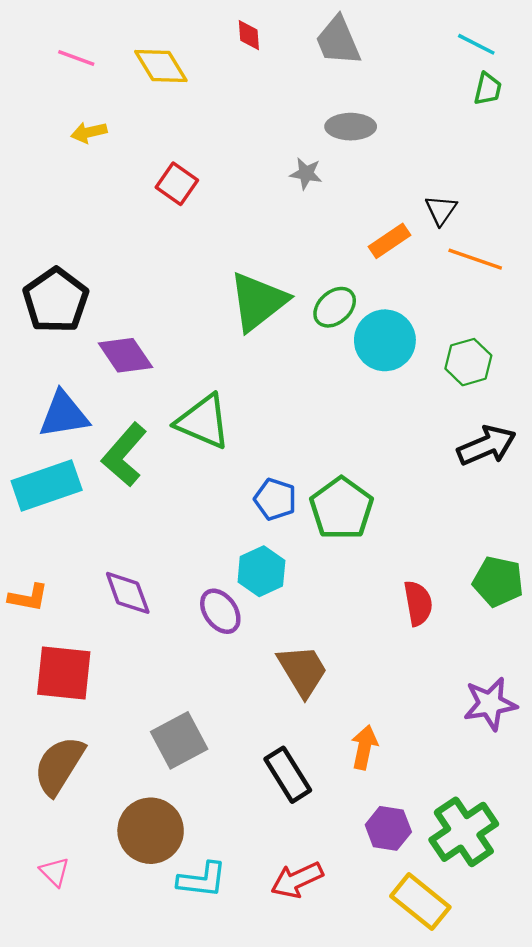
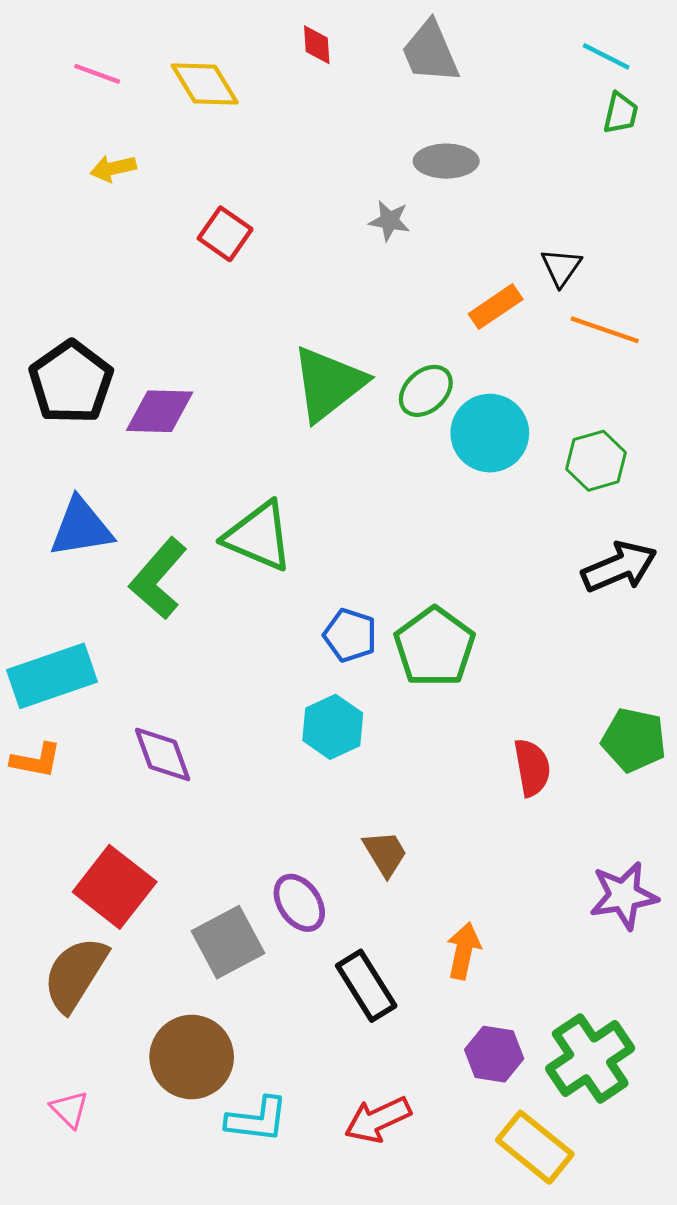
purple diamond: (125, 355) -> (160, 411), moved, turned -54
cyan rectangle: (47, 486) -> (52, 676), moved
purple ellipse: (220, 611) -> (299, 903), moved
brown trapezoid: (303, 671) -> (385, 853), size x0.7
red square: (64, 673) -> (115, 887), moved, turned 32

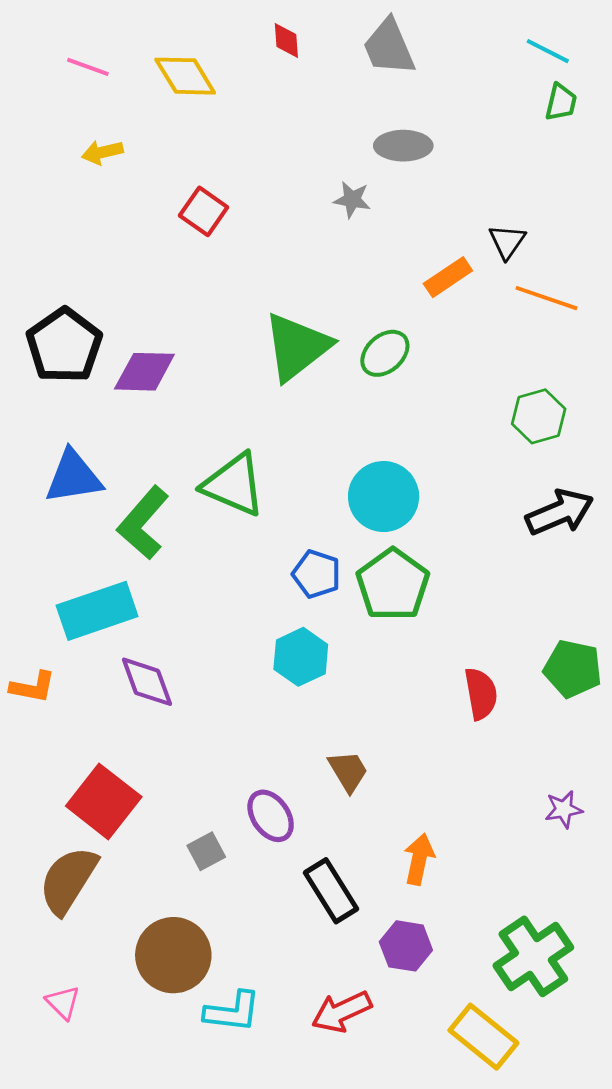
cyan circle: (490, 433) -> (384, 497), moved
cyan rectangle: (52, 676) -> (97, 611), moved
purple star: (624, 896) -> (564, 809), size x0.6
gray square: (228, 942) -> (206, 851), size x0.6
purple hexagon: (494, 1054) -> (406, 946), moved

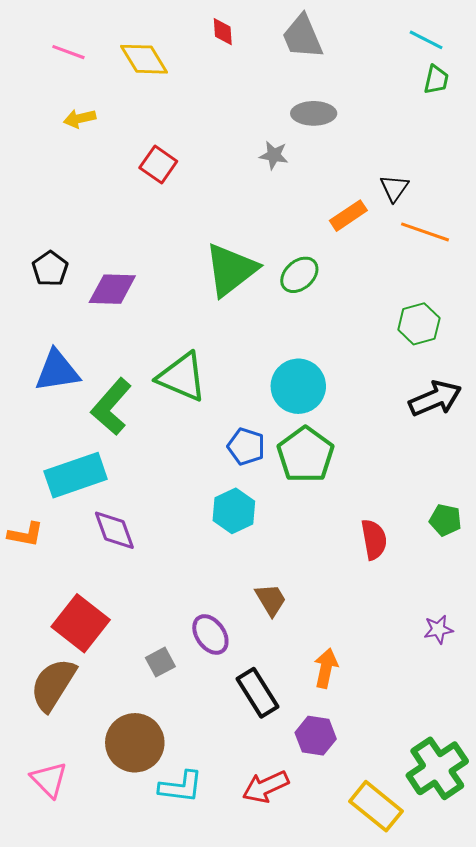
black pentagon: (64, 345) -> (50, 269), size x0.6
green pentagon: (573, 669) -> (445, 520), size x0.7
green cross: (533, 956) -> (437, 768), moved
pink triangle: (63, 1002) -> (49, 780), size x1.4

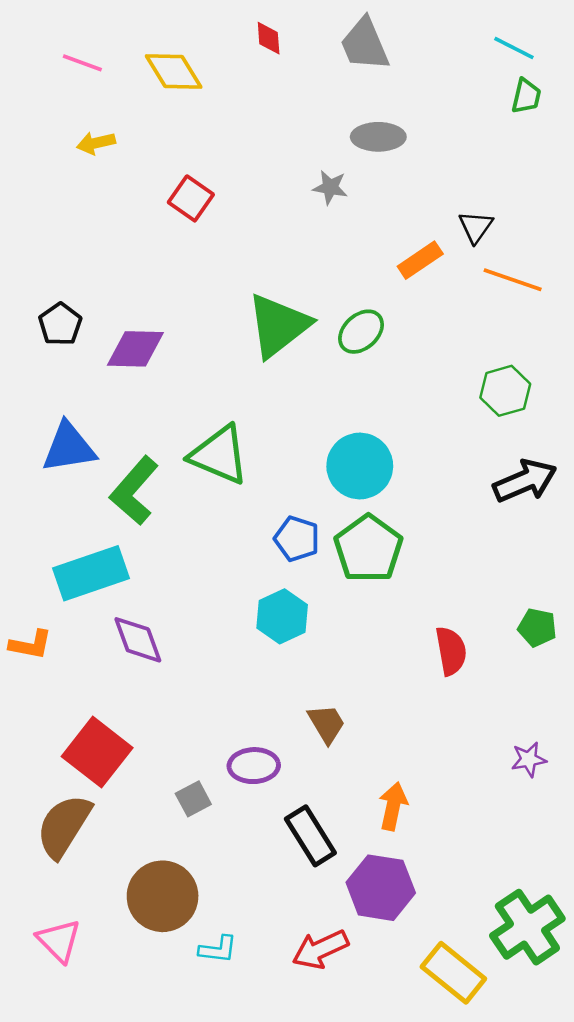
purple ellipse: (210, 635) -> (254, 766), turned -57
purple hexagon: (316, 736) -> (381, 888), size x1.4
cyan L-shape: (181, 787) -> (218, 949), size x0.7

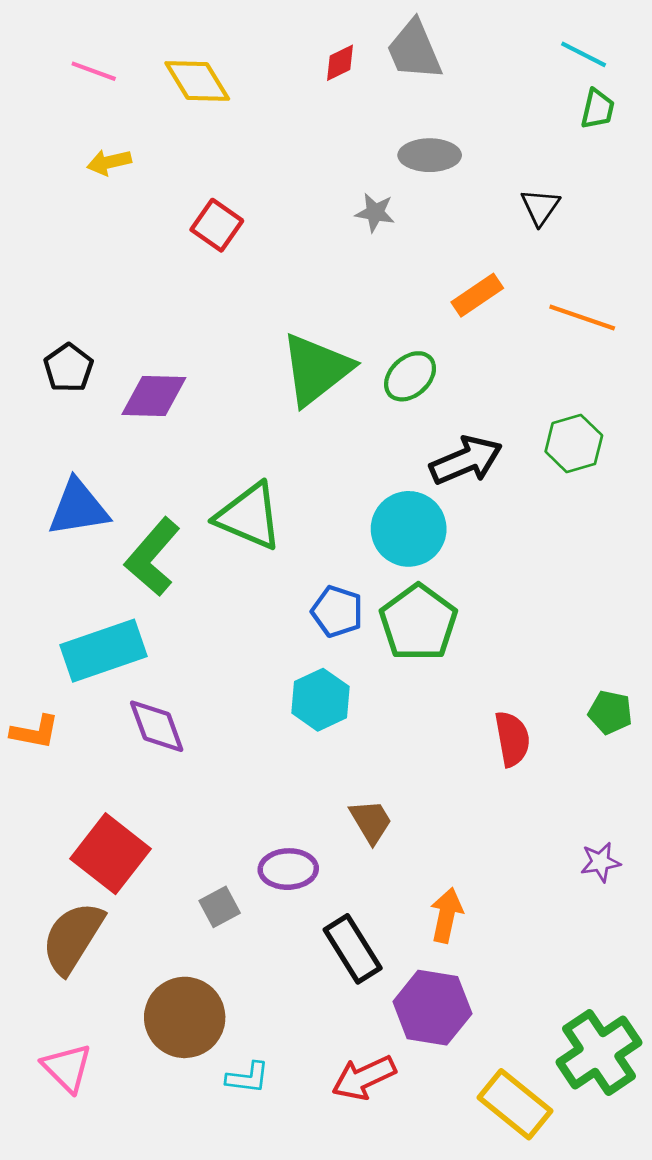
red diamond: (269, 38) -> (340, 63), moved, turned 68
black triangle: (476, 227) -> (540, 207), moved
black arrow: (525, 481) -> (466, 460), moved

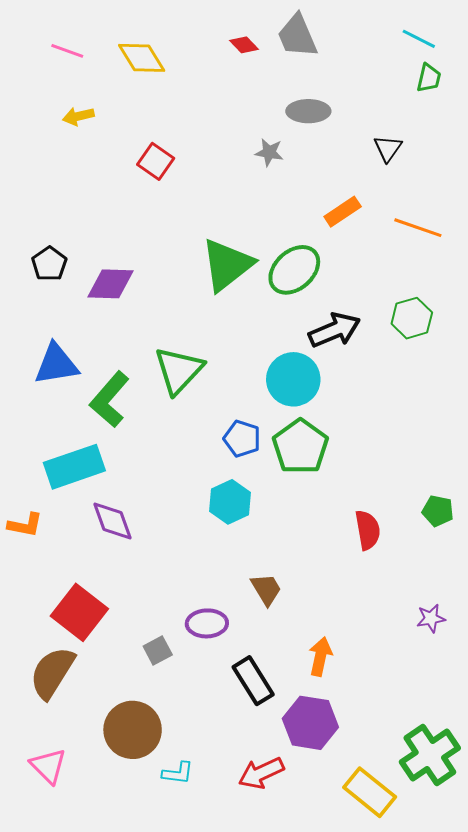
red diamond: (340, 63) -> (244, 45), turned 72
green ellipse: (410, 376) -> (294, 270), size x1.4
green triangle: (249, 516) -> (179, 370), turned 50

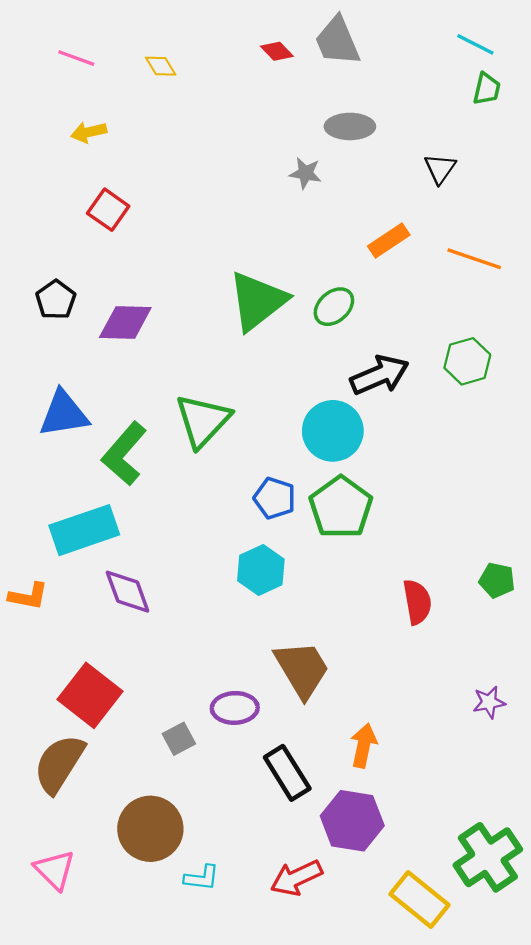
yellow diamond: (142, 58) -> (161, 66), size x0.6
red square: (156, 161) -> (108, 210), moved
green ellipse: (294, 270) -> (334, 307), size x0.7
brown trapezoid: (266, 589) -> (302, 669), size x1.6

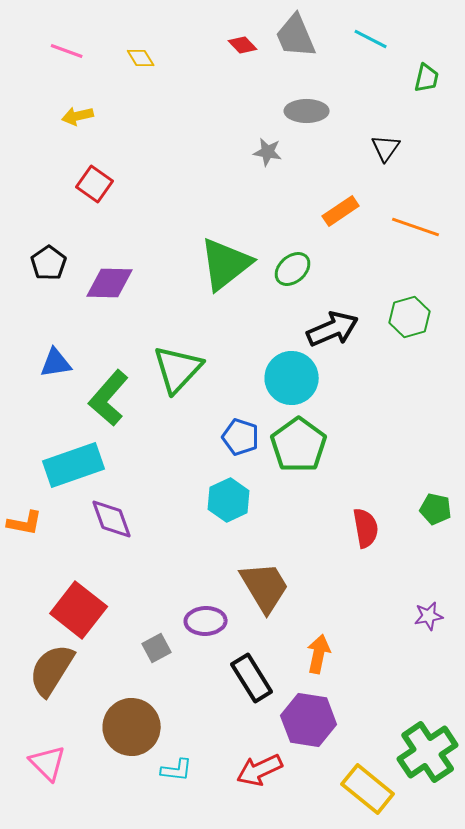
cyan line: (475, 44) -> (371, 39), moved
blue triangle: (64, 414) -> (56, 363), size x0.7

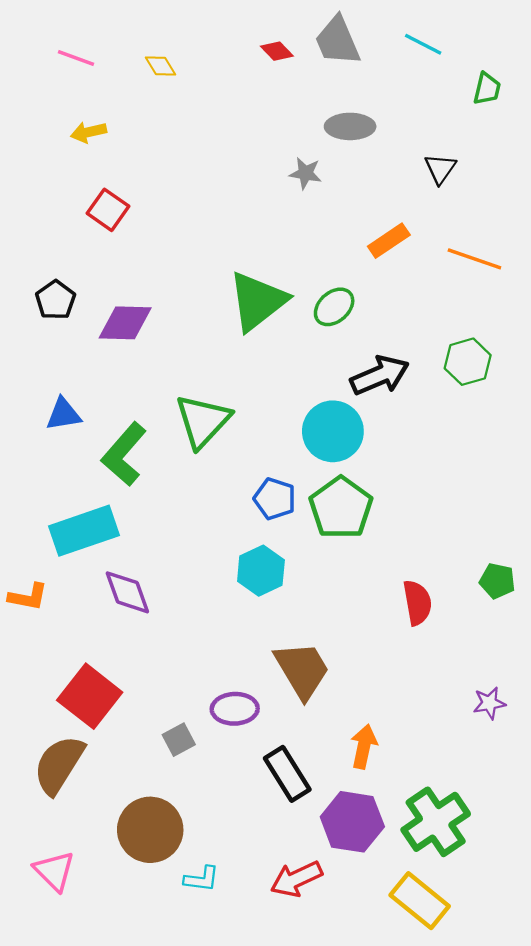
green cross: (428, 752) -> (436, 822), moved

